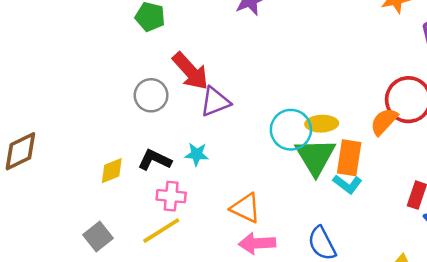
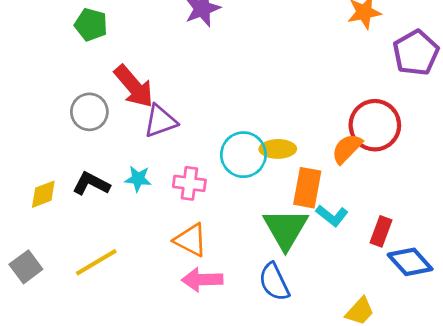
green triangle: (315, 157) -> (286, 229), moved
cyan L-shape: (347, 184) -> (332, 216), moved
pink cross: (171, 196) -> (189, 183), moved

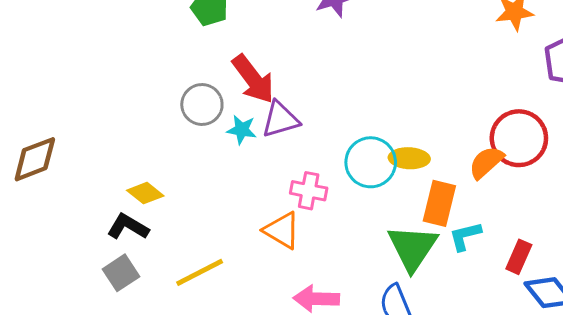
cyan star: (138, 179) -> (242, 130), moved
black L-shape: (91, 184) -> (128, 227), moved
yellow diamond: (43, 194) -> (145, 193), turned 56
cyan L-shape: (332, 216) -> (465, 236), turned 124
orange triangle: (191, 240) -> (282, 230), moved

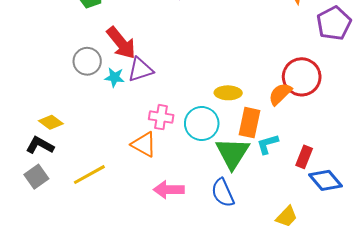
cyan circle: (371, 162) -> (202, 124), moved

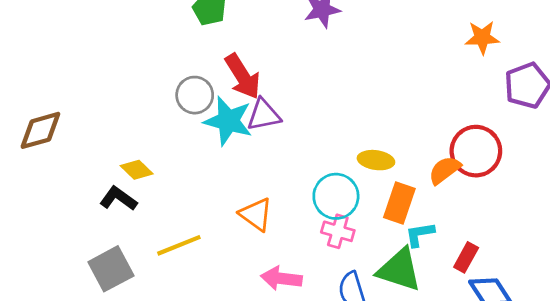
cyan star: (115, 77) -> (228, 121), size x1.8
pink cross: (161, 117) -> (338, 231), moved
green triangle: (232, 153) -> (399, 270), moved, turned -51
gray square: (36, 177) -> (111, 269), moved, size x1.4

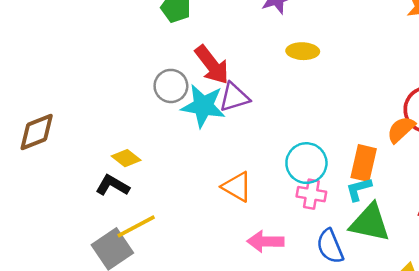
yellow ellipse: (376, 160) -> (303, 51), moved
cyan L-shape: (420, 234) -> (359, 189), moved
yellow line: (179, 245) -> (136, 226), moved

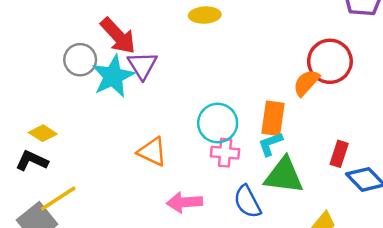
purple triangle: (234, 97) -> (142, 65), turned -40
cyan star: (203, 106) -> (113, 76), turned -30

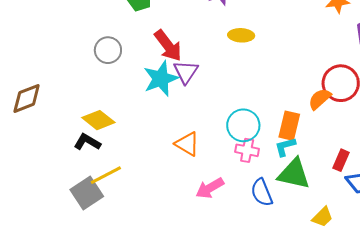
gray circle: (80, 60) -> (108, 50), moved
yellow diamond: (43, 133) -> (98, 120), size x1.4
pink arrow: (184, 202) -> (210, 188), turned -32

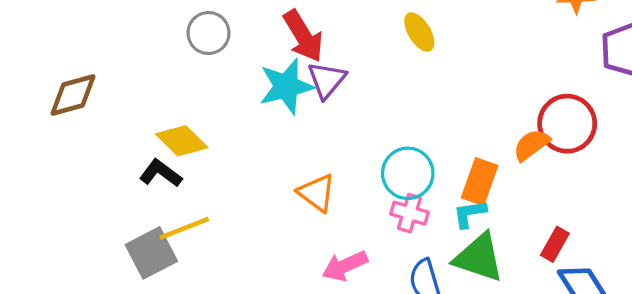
yellow ellipse: (241, 35) -> (419, 32), turned 50

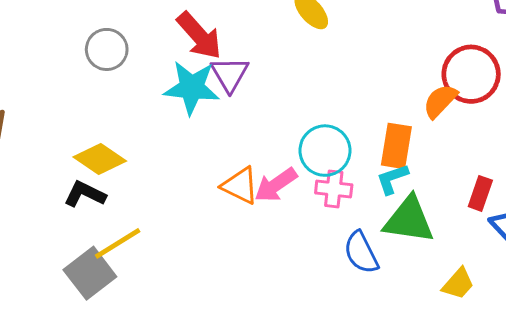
cyan star: (286, 86) -> (192, 88), turned 30
pink arrow: (345, 266) -> (276, 185), moved

